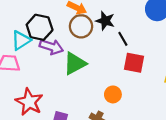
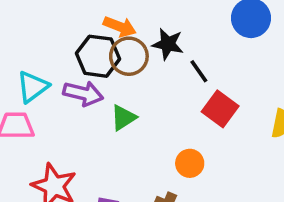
black hexagon: (40, 27) -> (98, 56), moved
green triangle: (75, 63) -> (123, 118), size x0.7
red square: (134, 63) -> (220, 109), turned 30

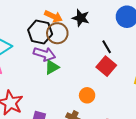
black star: (168, 44) -> (81, 18), moved
black line: (199, 71) -> (107, 47), moved
purple arrow: (83, 93) -> (44, 54), moved

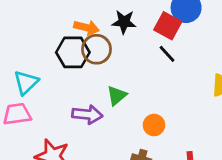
purple arrow: (44, 54) -> (87, 114), moved
red square: (106, 66) -> (168, 26), moved
green triangle: (52, 67) -> (117, 95), moved

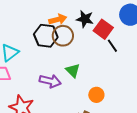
red square: (168, 26) -> (103, 29), moved
orange arrow: (86, 28) -> (58, 19), turned -36
green triangle: (117, 95) -> (73, 70), turned -42

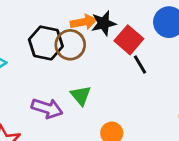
orange arrow: (58, 19) -> (84, 22), moved
black star: (85, 19) -> (104, 23), turned -30

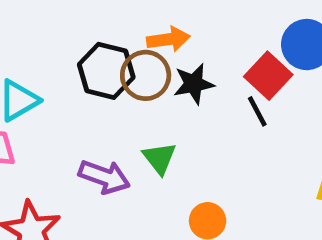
black star: (104, 23) -> (194, 84), moved
red square: (129, 40) -> (268, 76), moved

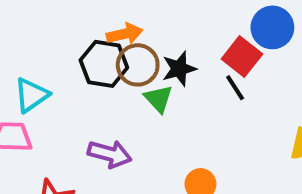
orange arrow: (168, 39) -> (125, 34), moved
green triangle: (159, 158) -> (158, 99), moved

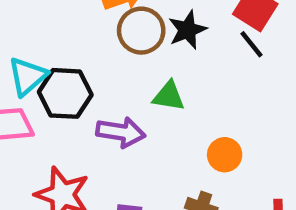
black hexagon: (104, 64) -> (65, 93), moved
green triangle: (158, 99) -> (169, 96), moved, turned -32

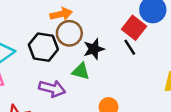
black star: (187, 30) -> (94, 49), moved
black hexagon: (65, 93) -> (43, 47), moved

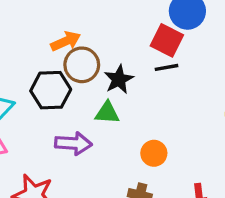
black line: (130, 47) -> (166, 67), turned -56

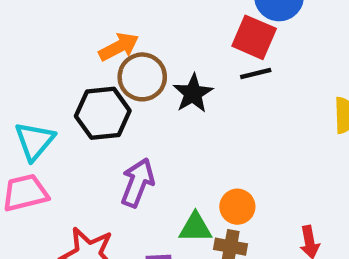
green triangle: (107, 113) -> (195, 228), moved
purple arrow: (73, 143) -> (137, 183), turned -69
orange circle: (154, 153) -> (237, 207), moved

